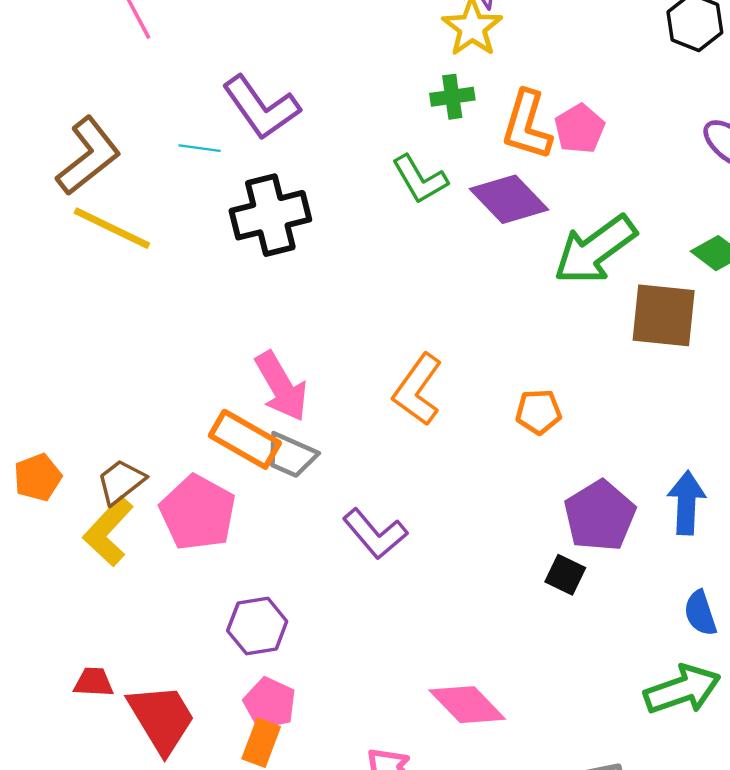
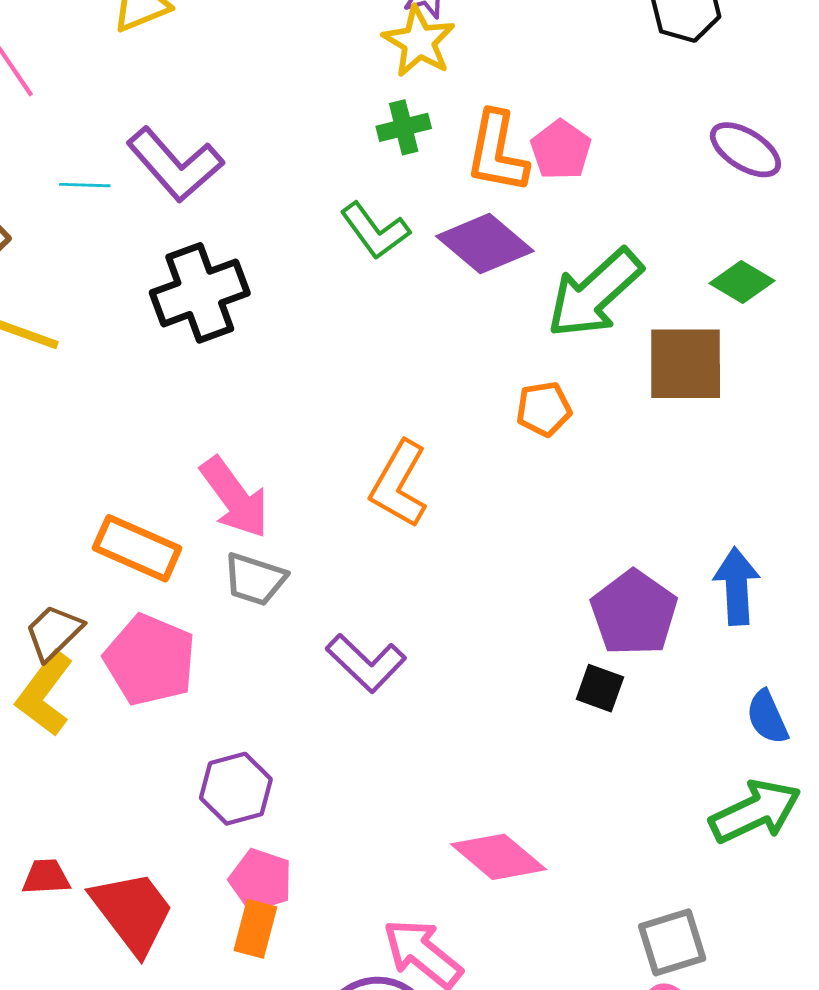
cyan line: (200, 148) -> (85, 185), moved
orange pentagon: (538, 412) -> (544, 409), moved
orange rectangle: (245, 439) -> (137, 548), moved

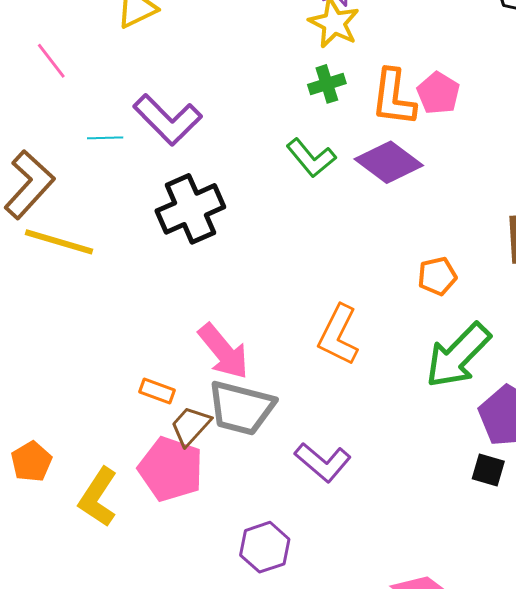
green arrow: (595, 293) -> (458, 355), moved
orange rectangle: (137, 548) -> (157, 391), size x0.6
gray trapezoid: (255, 579) -> (241, 408), size x1.5
brown trapezoid: (54, 632) -> (191, 426), moved
purple hexagon: (236, 789) -> (265, 547), moved

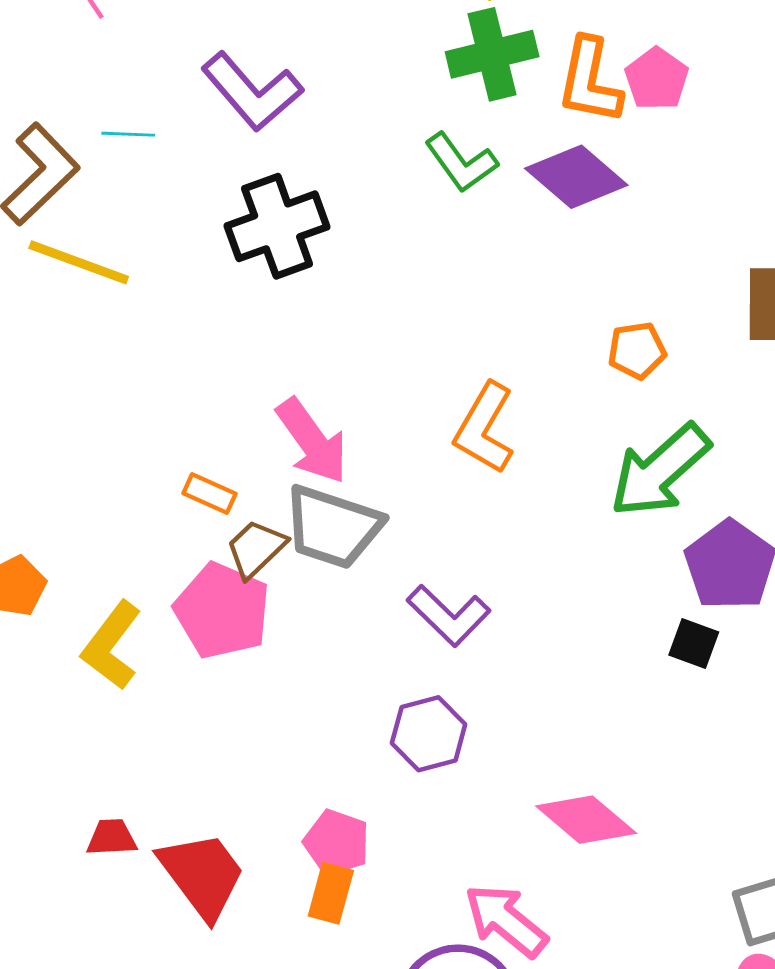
green cross: (327, 84) -> (492, 54), size x1.6
cyan line: (105, 138) -> (128, 134), moved
purple hexagon: (265, 547) -> (429, 734), moved

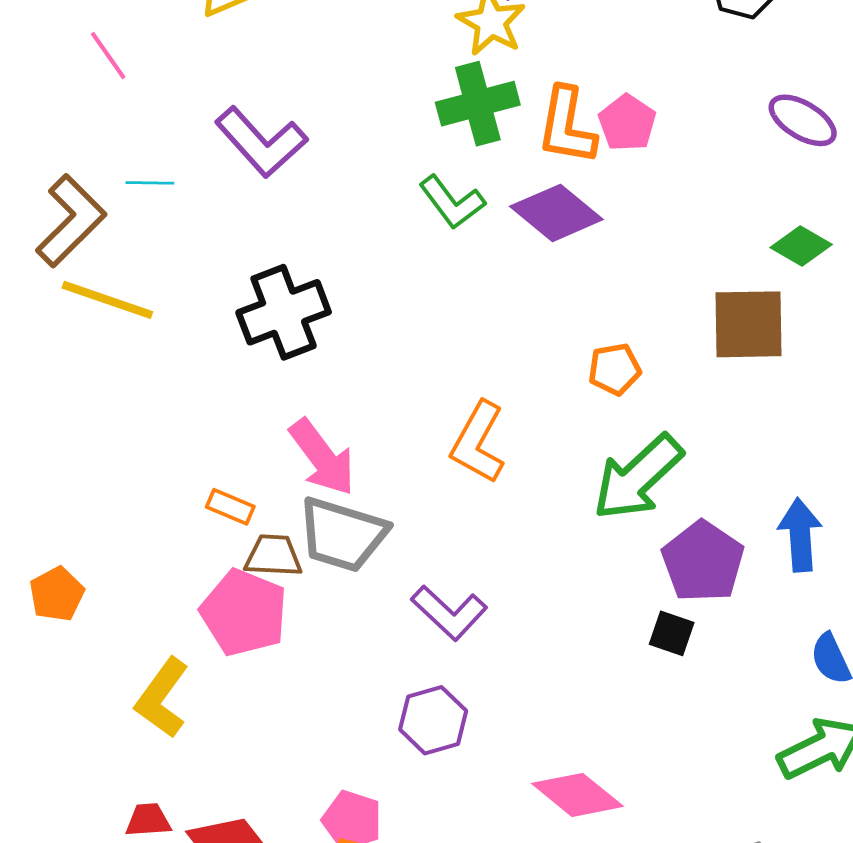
black cross: (277, 226) -> (284, 312), moved
brown trapezoid: (256, 549) -> (273, 556), turned 48
yellow L-shape: (112, 645) -> (162, 698), moved

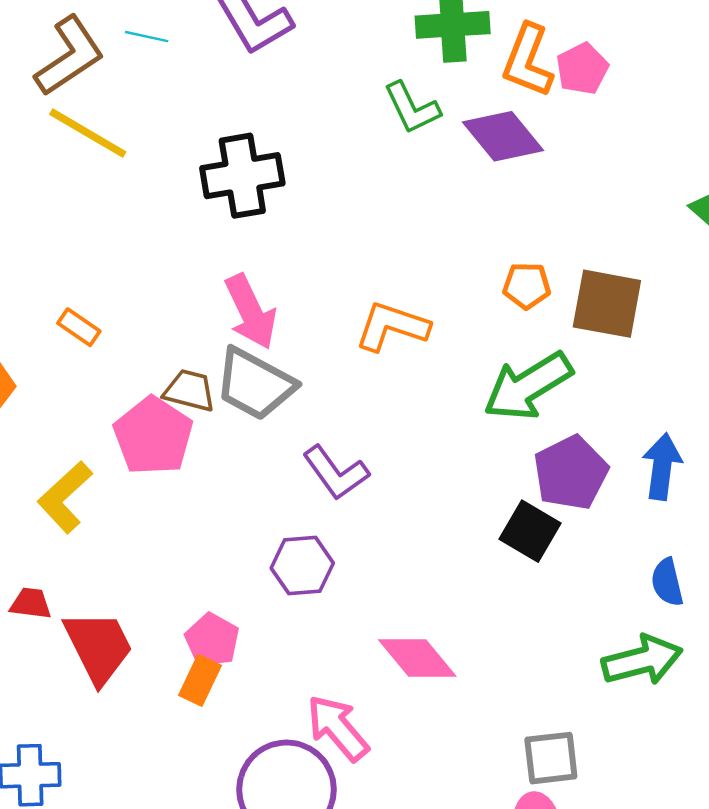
brown square: (749, 324) -> (607, 304), moved
orange L-shape: (478, 442) -> (392, 326), turned 68
orange rectangle: (230, 507) -> (79, 327), moved
black square: (672, 633) -> (530, 531), size x1.4

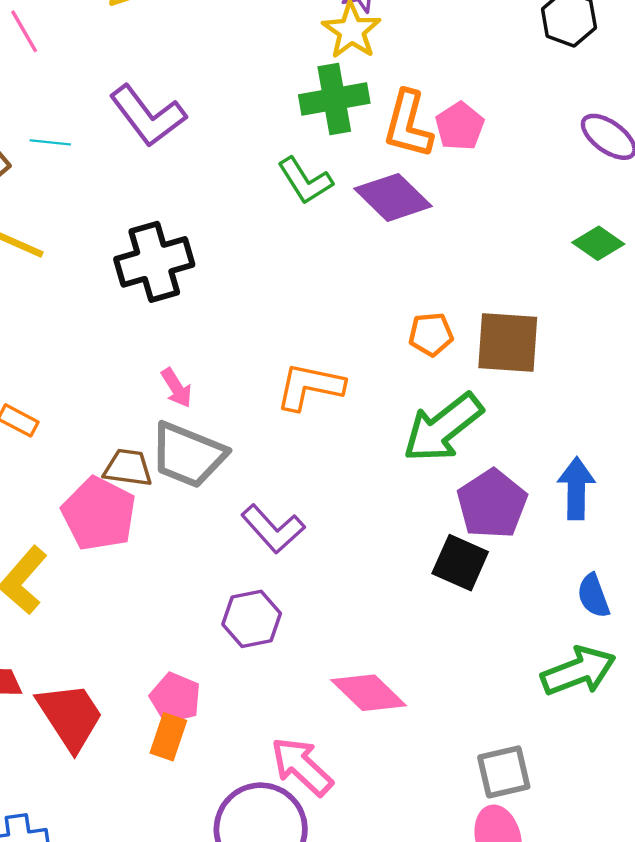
pink arrow: (251, 312) -> (177, 388), size x0.6

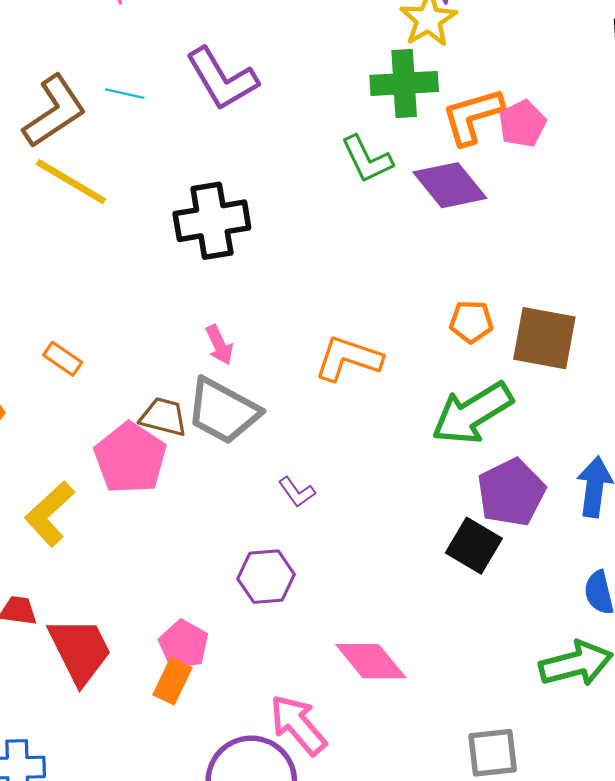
orange L-shape: (408, 124) -> (473, 116), turned 52
purple L-shape: (273, 529) -> (297, 492), size x0.6

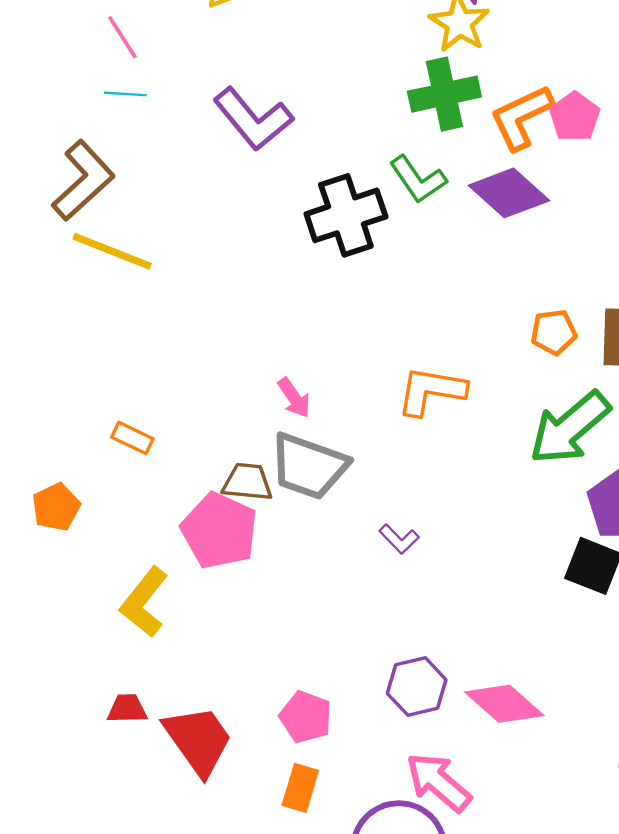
cyan line: (125, 94) -> (125, 94), moved
black cross: (212, 221) -> (346, 215), moved
purple hexagon: (266, 577) -> (417, 687), moved
orange rectangle: (172, 681) -> (300, 788), moved

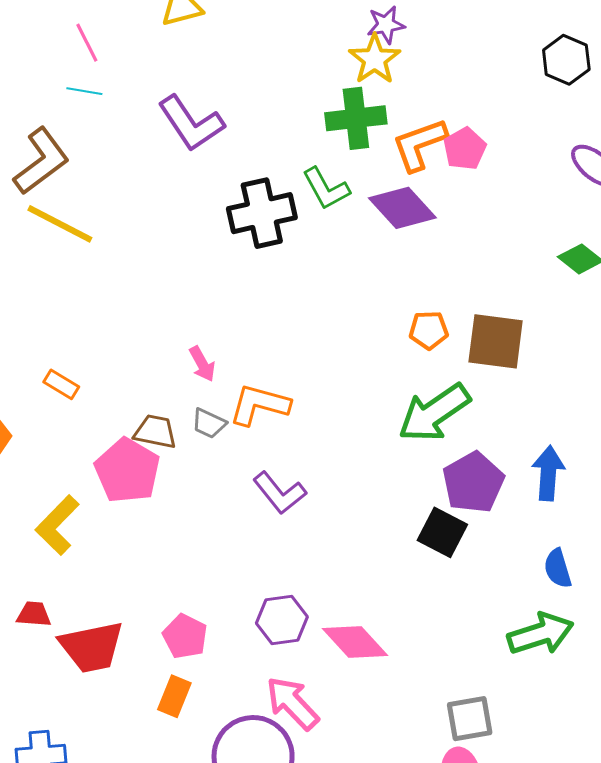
orange L-shape: (431, 391) -> (259, 405), moved
gray trapezoid: (309, 466) -> (209, 423), size x0.5
purple L-shape: (399, 539) -> (280, 493), size x1.6
red trapezoid: (198, 740) -> (92, 647), turned 108

